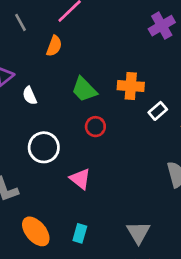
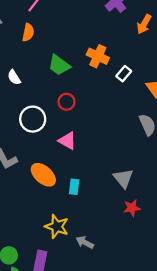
orange cross: (131, 86) -> (98, 56), turned 30
red circle: (95, 127) -> (67, 102), moved
orange ellipse: (36, 231) -> (43, 175), moved

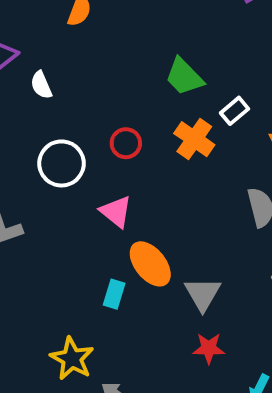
orange cross: (98, 56) -> (194, 139), moved
green trapezoid: (59, 65) -> (184, 77), moved
orange ellipse: (43, 175) -> (150, 264), moved

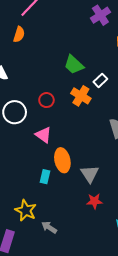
orange ellipse: (150, 264) -> (62, 160), turned 30

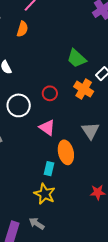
gray triangle: (90, 174) -> (90, 131), moved
yellow star: (26, 210) -> (45, 194), moved
gray arrow: (49, 227) -> (37, 224), moved

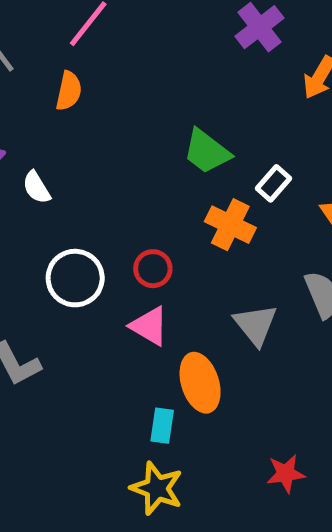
red circle: (50, 93) -> (153, 269), moved

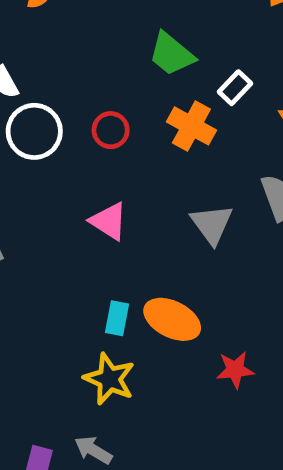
red circle: (153, 269) -> (111, 130), moved
white circle: (75, 278) -> (34, 131), moved
orange ellipse: (200, 383) -> (172, 319), moved, turned -48

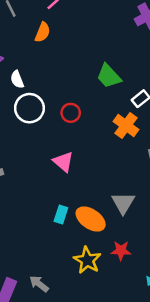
orange cross: (191, 126) -> (126, 125), moved
gray triangle: (212, 224) -> (123, 203), moved
yellow star: (109, 379) -> (87, 260), moved

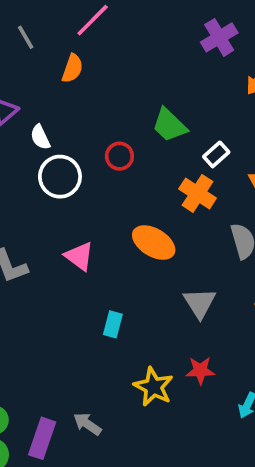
red circle: (71, 113) -> (119, 156), moved
pink triangle: (63, 162) -> (79, 256), moved
orange ellipse: (91, 219) -> (154, 243), moved

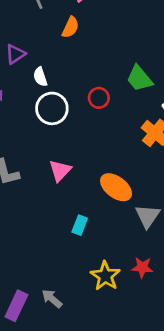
orange ellipse: (154, 243) -> (116, 187), moved
pink triangle: (79, 256) -> (60, 171), turned 30

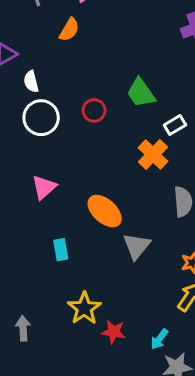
cyan rectangle: (80, 225) -> (61, 250), turned -36
red star: (142, 267) -> (114, 332), moved
gray arrow: (52, 299) -> (23, 328), turned 40

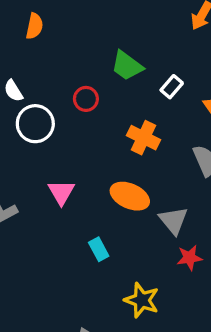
orange cross: (153, 154) -> (144, 138), moved
red star: (114, 332) -> (189, 258), moved

